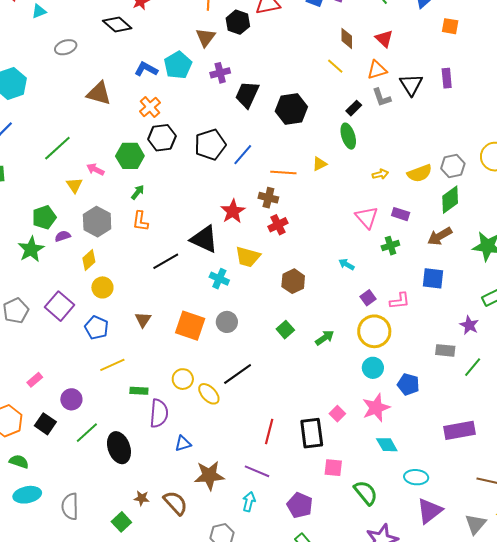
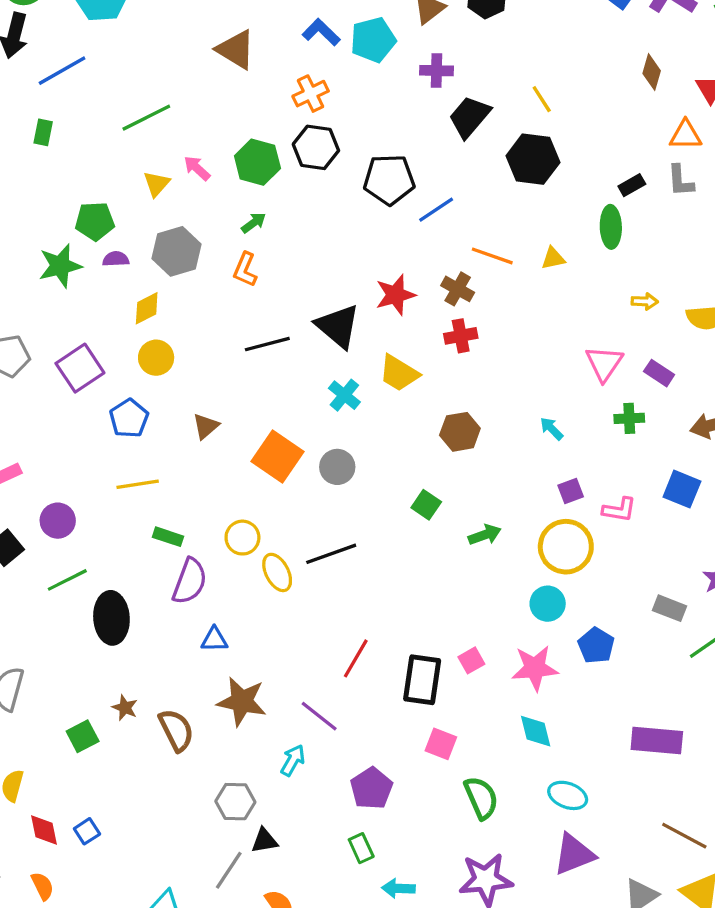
yellow line: (335, 66) -> (542, 99), moved
green square: (285, 330) -> (426, 505), turned -30

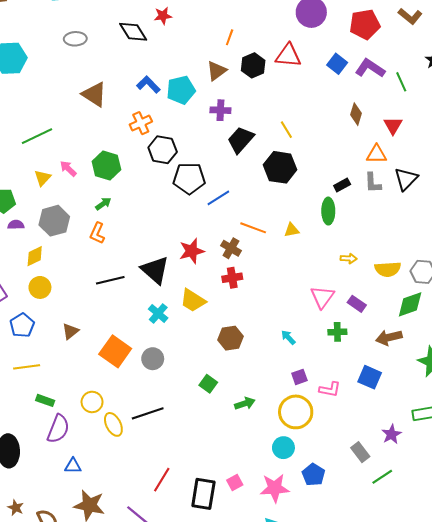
black hexagon: (316, 147) -> (163, 150), moved
gray rectangle: (670, 608) -> (360, 452), turned 30

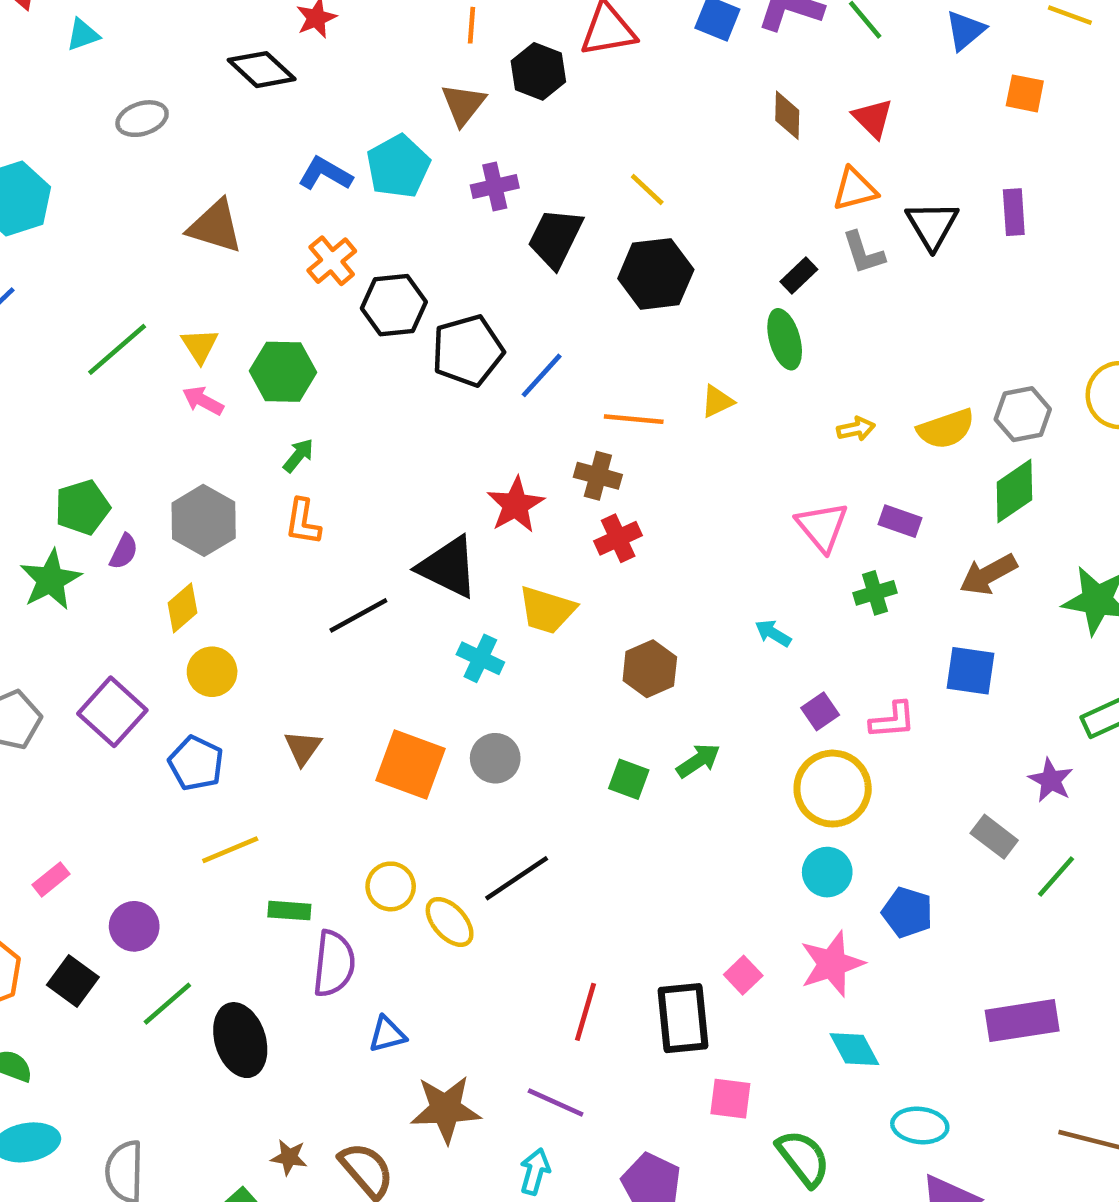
yellow triangle: (43, 178) -> (200, 346), moved
purple semicircle: (16, 225) -> (124, 552), turned 133
green arrow: (245, 403) -> (698, 761), moved

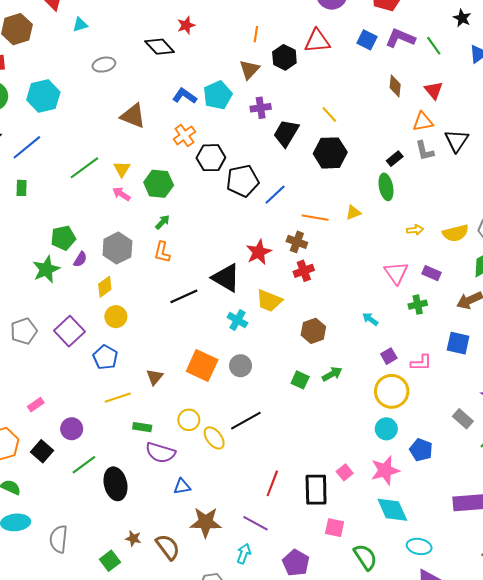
brown triangle: (303, 748) -> (155, 377), moved
purple semicircle: (334, 964) -> (160, 453), turned 96
cyan diamond: (854, 1049) -> (392, 510), size x1.4

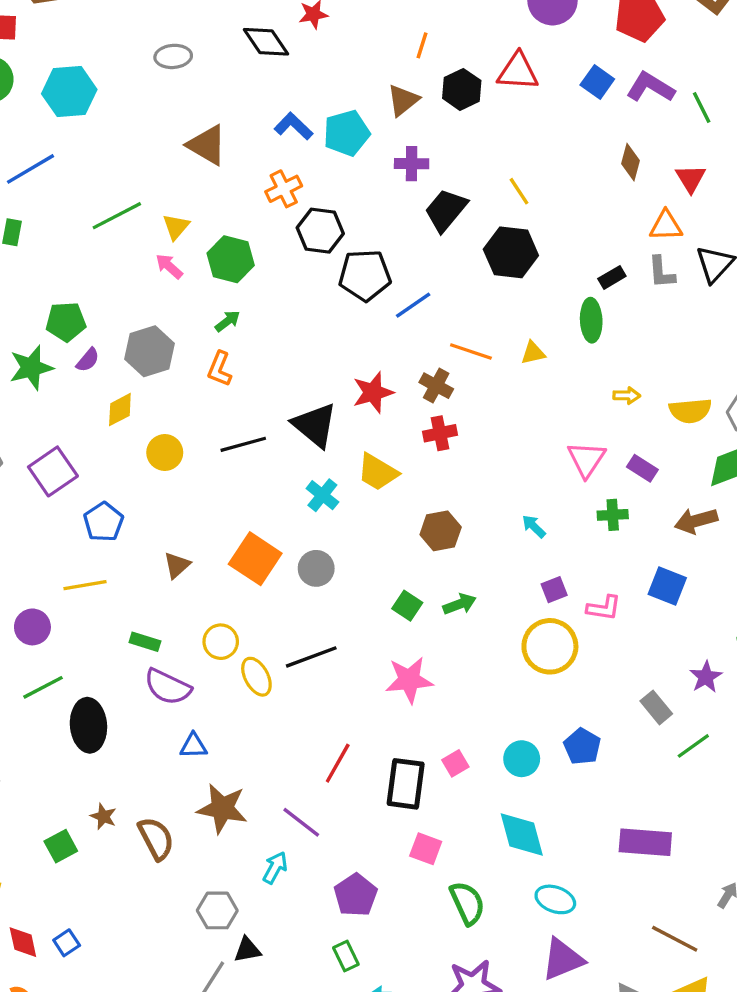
yellow circle: (116, 317) -> (165, 453), moved
yellow line: (118, 398) -> (85, 585), moved
cyan circle: (386, 429) -> (522, 759), moved
pink star: (385, 470) -> (409, 680), moved

